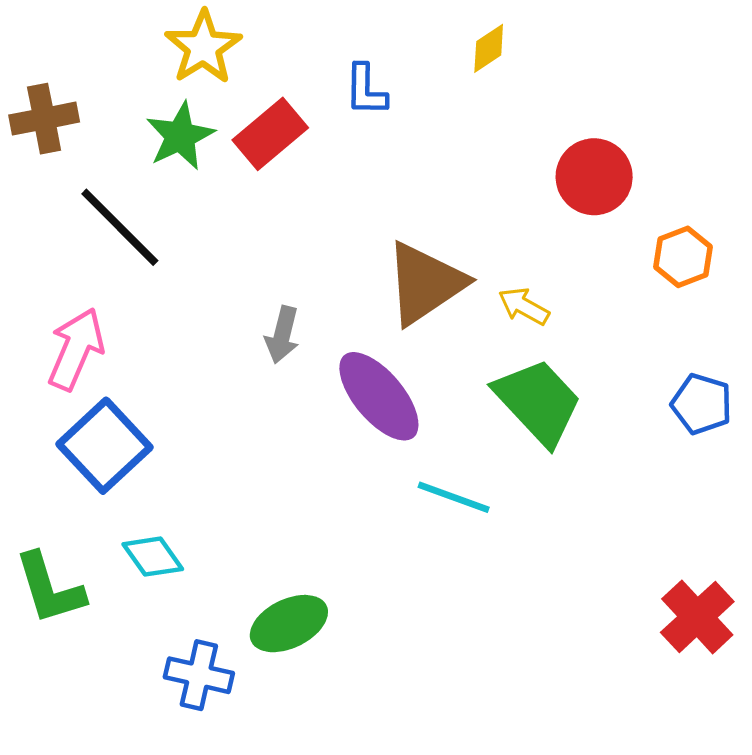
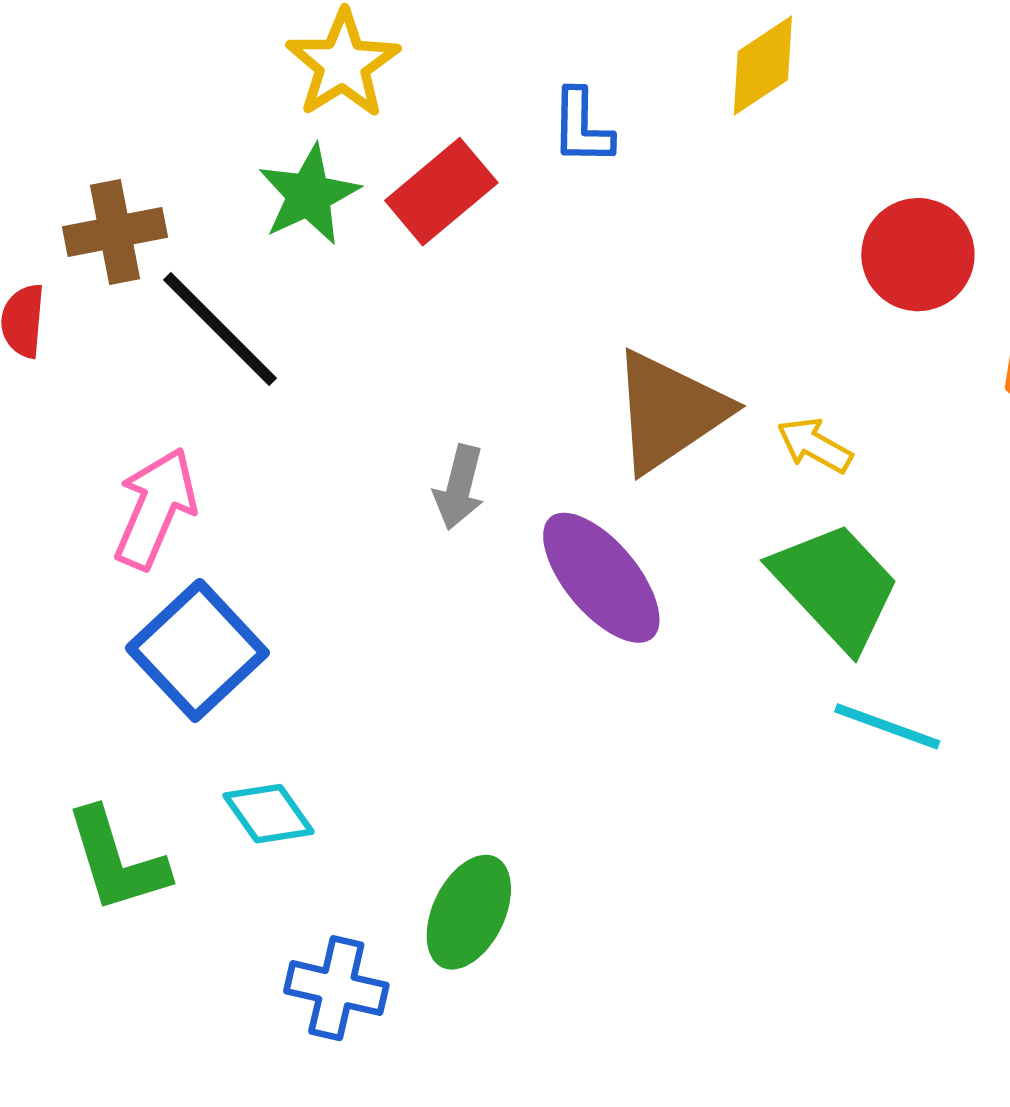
yellow diamond: (489, 48) -> (763, 66), size x1.4
brown cross: (44, 119) -> (115, 232), moved
cyan line: (454, 497) -> (887, 726), moved
green ellipse: (289, 624) -> (469, 912), turned -38

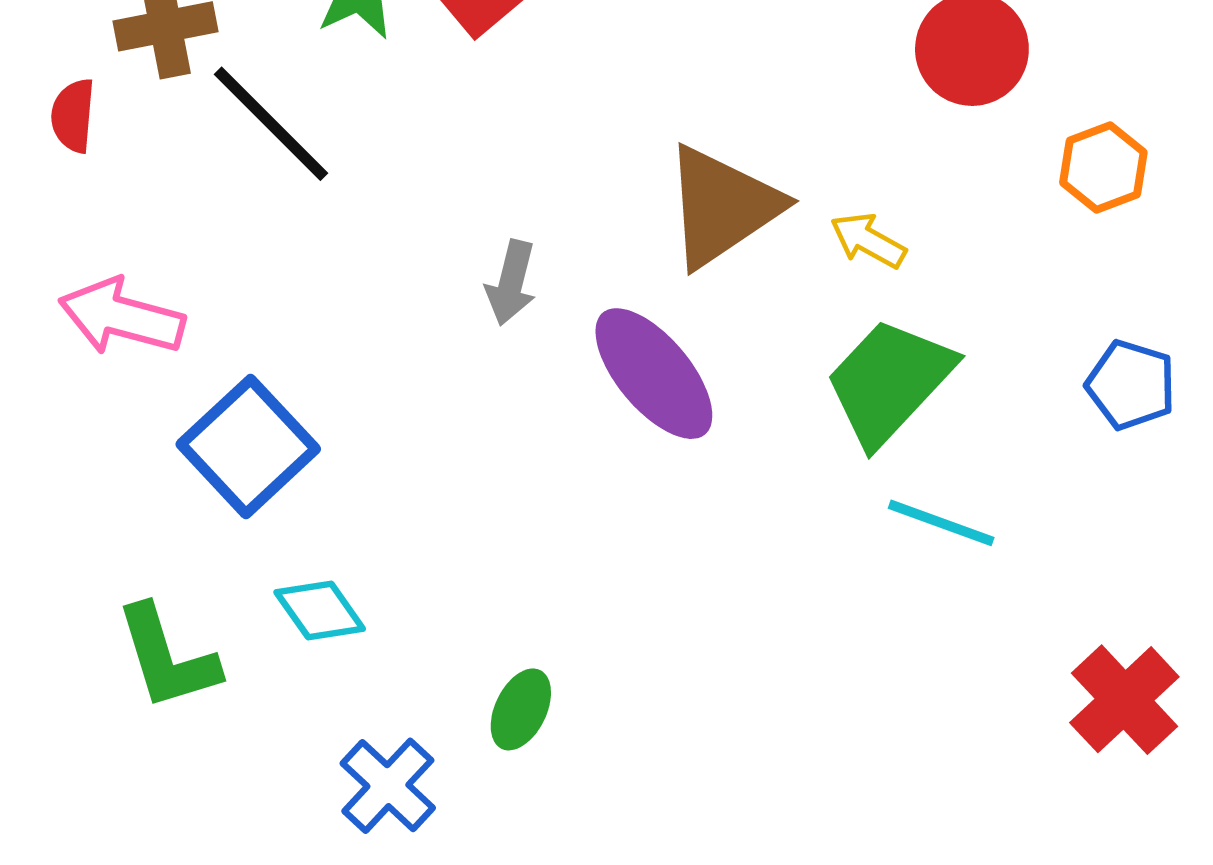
pink arrow: (155, 508) -> (122, 317), moved, turned -98
green trapezoid: (836, 586) -> (889, 382), turned -94
green ellipse: (469, 912) -> (521, 709), size x0.7
blue cross: (336, 988) -> (388, 786), turned 30

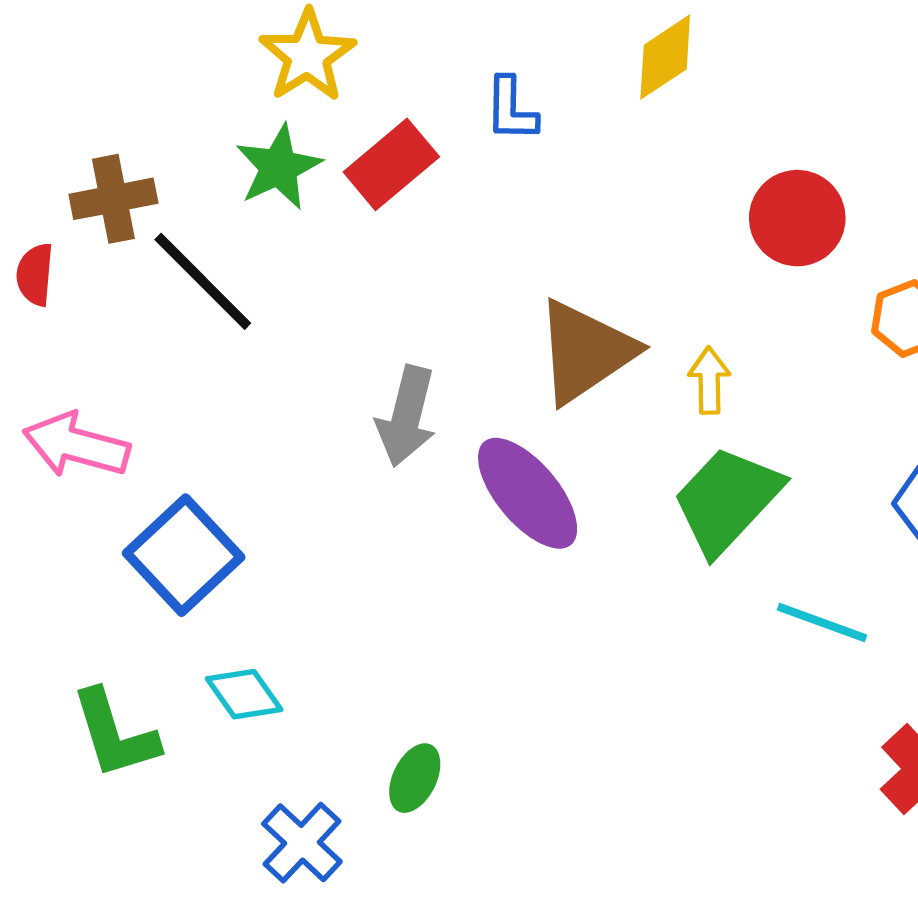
yellow arrow: (868, 240) -> (709, 380), turned 60
gray arrow: (511, 283) -> (406, 416), size x1.4
cyan line: (941, 523) -> (822, 623), moved

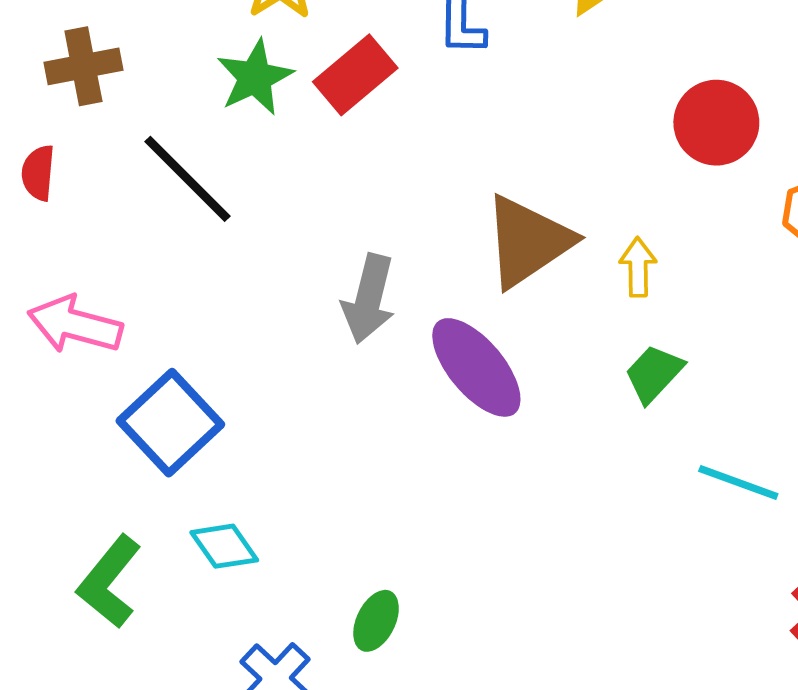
brown cross: (113, 199) -> (83, 66), moved
green trapezoid: (727, 500) -> (654, 374), size x0.6
green L-shape: (115, 734) -> (109, 582), turned 56

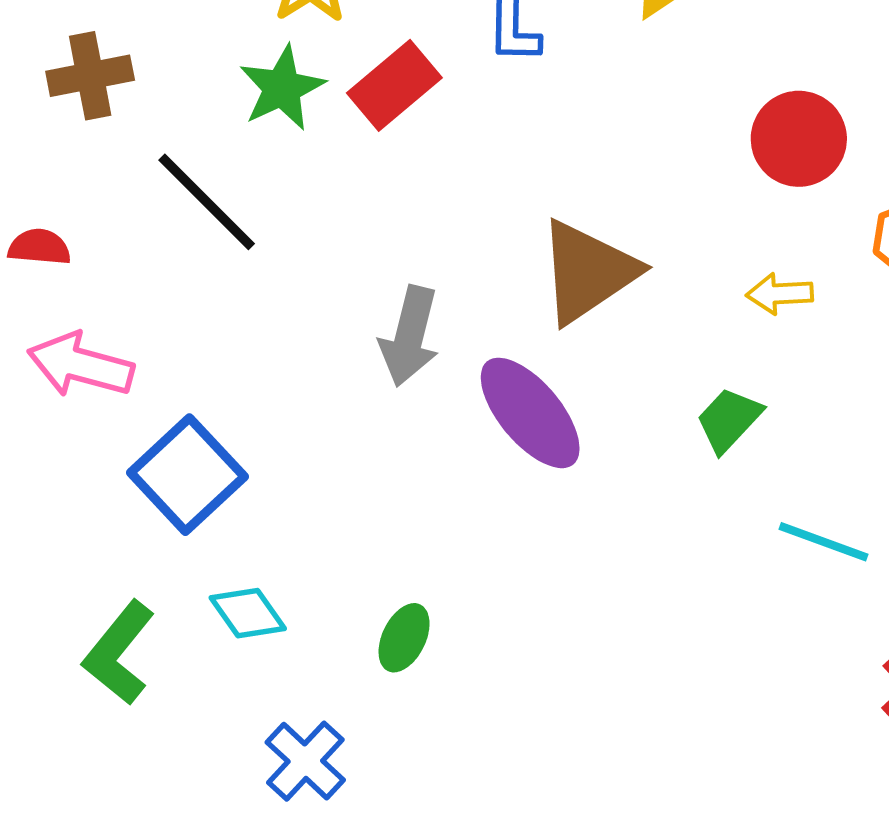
red semicircle: (38, 173) -> (39, 247), moved, turned 90
yellow arrow: (638, 267) -> (780, 294), moved, turned -92
green ellipse: (376, 621) -> (404, 638), moved

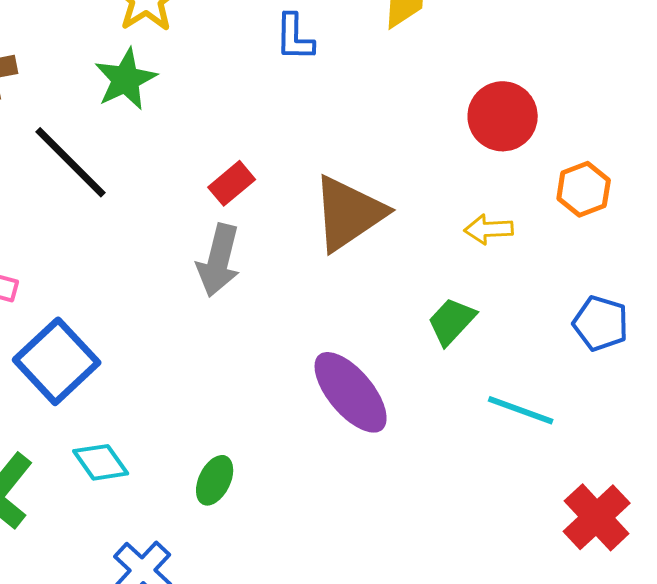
red rectangle: (394, 85) -> (232, 183), moved, size x0.7
purple ellipse: (530, 413) -> (351, 392), moved

